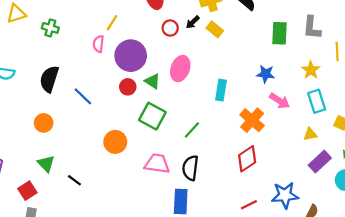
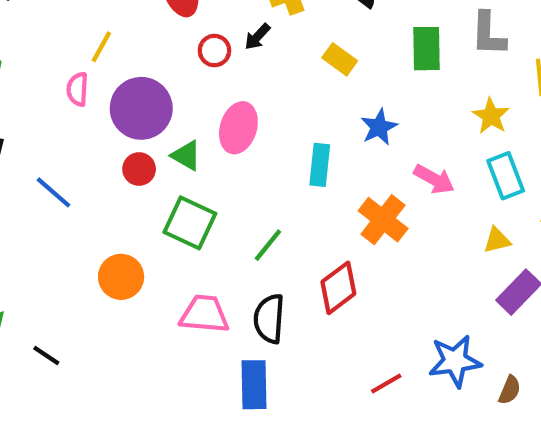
yellow rectangle: (215, 29) -> (340, 59), moved
blue star: (266, 74) -> (379, 127), moved, turned -30
red diamond: (247, 159) -> (338, 288), moved

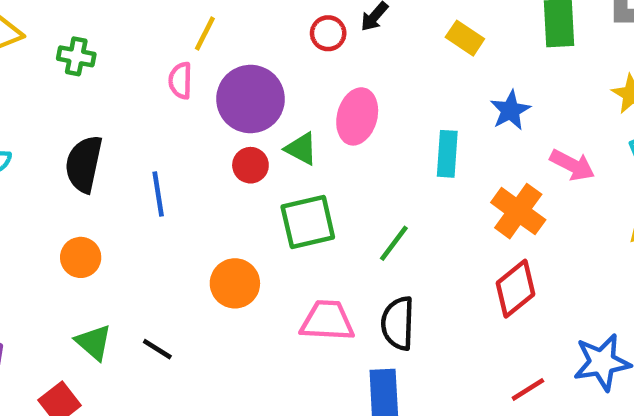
blue line: (54, 192) -> (158, 194), turned 42
green square: (190, 223) -> (308, 222), turned -36
red diamond: (338, 288) -> (516, 289), moved
black line: (46, 356) -> (157, 349), moved

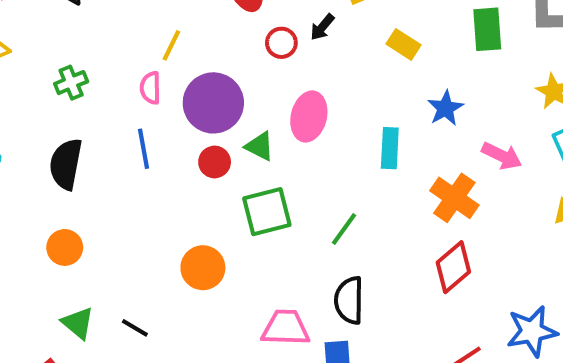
green cross: (76, 56) -> (71, 83), moved, turned -32
blue line: (158, 194) -> (143, 149), moved
pink trapezoid: (327, 321) -> (286, 328), moved

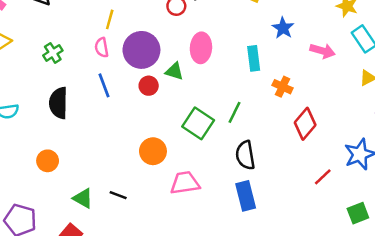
orange cross: (454, 198) -> (282, 87), moved, size x0.7
green square: (267, 212) -> (198, 123), moved, turned -32
orange circle: (65, 247) -> (48, 161), moved
pink trapezoid: (286, 328) -> (185, 183), moved

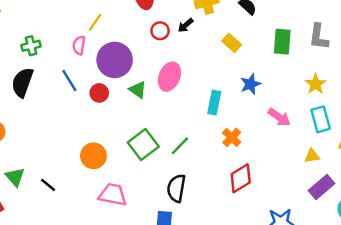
green cross: (53, 53) -> (31, 46), moved
blue line: (104, 85) -> (69, 81), turned -30
red circle: (149, 86) -> (99, 93), moved

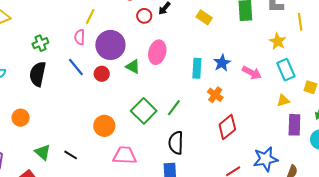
blue star: (250, 84) -> (222, 63), moved
purple rectangle: (321, 187) -> (294, 125), turned -40

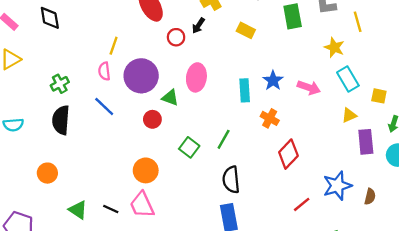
red circle: (102, 74) -> (152, 119), moved
green square: (144, 111) -> (189, 147), size x0.7
pink trapezoid: (125, 155) -> (142, 205), moved, turned -110

